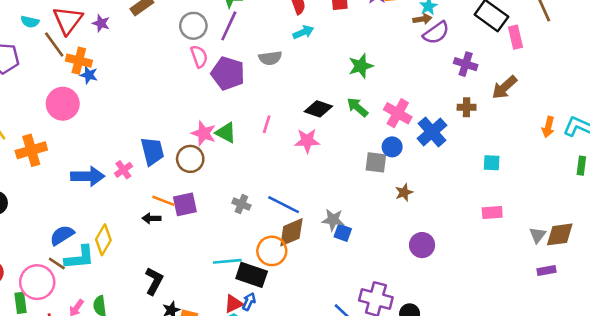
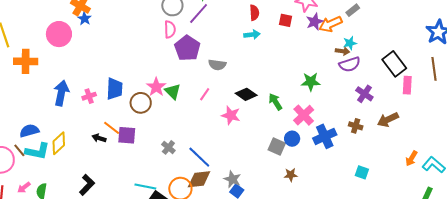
gray semicircle: (270, 58) -> (217, 65), moved
green star: (361, 66) -> (311, 82), moved
blue arrow: (88, 176) -> (61, 93), turned -95

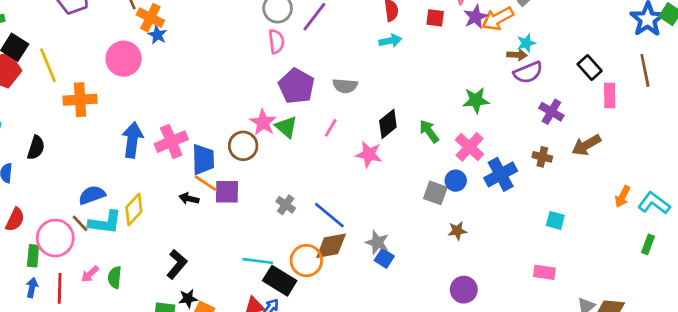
purple pentagon: (187, 48) -> (296, 86), moved
black rectangle: (394, 64) -> (590, 68), size x0.7
blue trapezoid: (114, 89) -> (203, 159), moved
black diamond: (246, 94) -> (388, 124), turned -70
pink cross: (89, 96) -> (171, 142), size x1.6

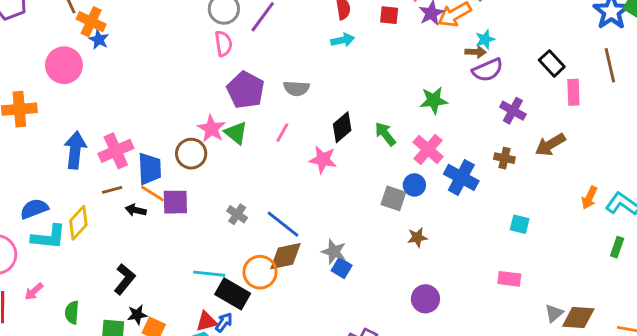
blue cross: (501, 174) -> (461, 177), turned -32
brown line: (80, 223) -> (112, 190), moved, turned -60
green semicircle: (115, 277) -> (72, 312), moved

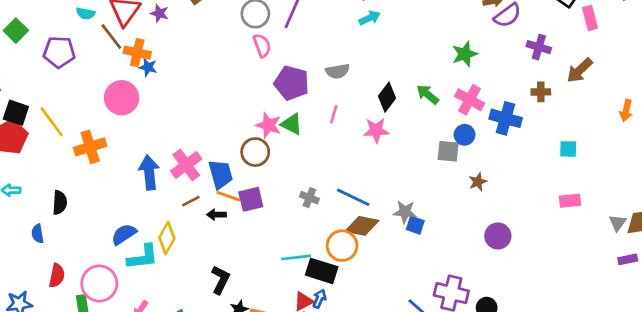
brown diamond: (286, 256) -> (362, 226), turned 36

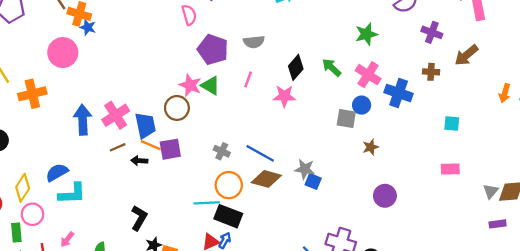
yellow diamond: (167, 238) -> (23, 188), moved
orange circle: (342, 246) -> (229, 185), moved
pink circle: (99, 284) -> (32, 214), size x0.7

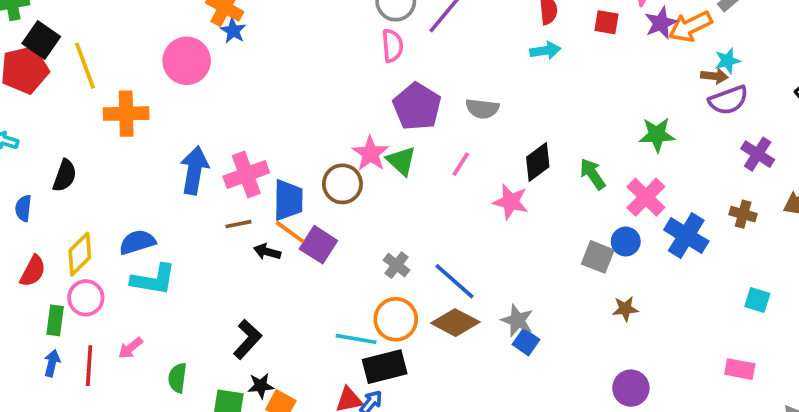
purple square: (170, 149) -> (318, 245), turned 30
black rectangle: (228, 216) -> (385, 367), turned -48

